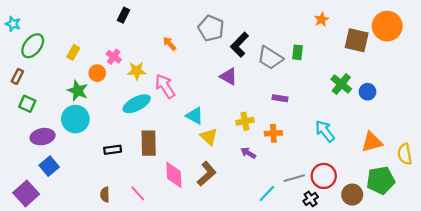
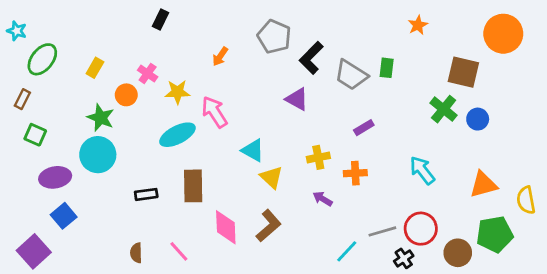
brown square: (357, 40) -> (463, 72), moved
orange arrow: (169, 44) -> (220, 56), turned -104
purple rectangle: (280, 98) -> (364, 128), turned -40

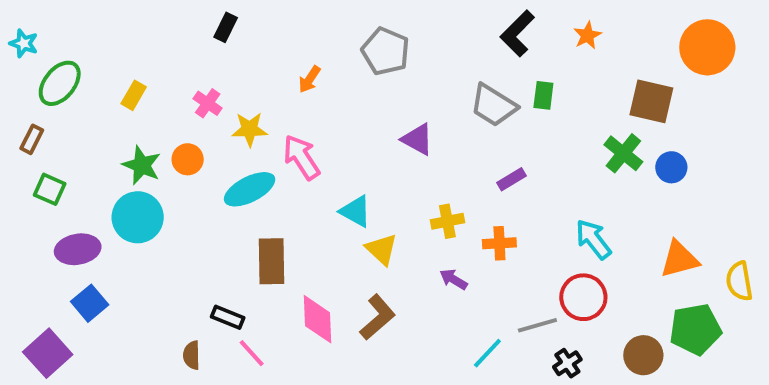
black L-shape: (311, 58) -> (517, 33), moved
orange circle: (126, 95) -> (188, 159), moved
black rectangle: (146, 194) -> (228, 317), moved, turned 30
red circle: (421, 229) -> (583, 297), moved

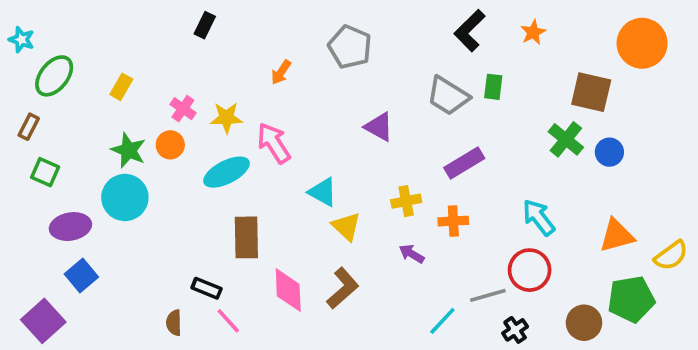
pink cross: (208, 103) -> (183, 109), moved
purple rectangle: (511, 179) -> (464, 163), size x1.5
yellow semicircle: (739, 281) -> (671, 256), turned -116

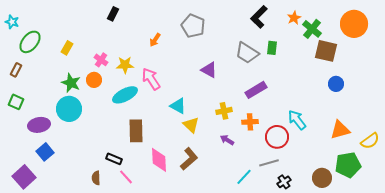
green cross: (566, 139) -> (312, 29), moved
green square: (45, 172) -> (16, 102), moved
red circle: (530, 270) -> (277, 137), moved

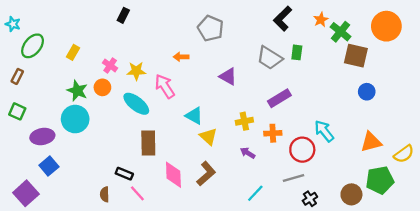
orange arrow: (155, 40) -> (181, 57), moved, turned 56
cyan ellipse: (125, 95) -> (136, 104), turned 65
cyan line: (244, 177) -> (255, 193), moved

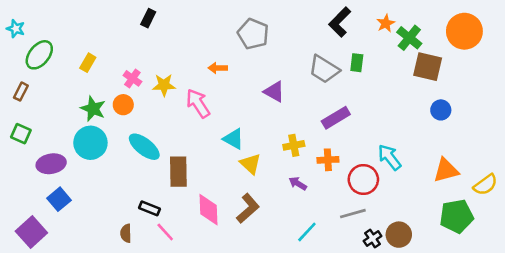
cyan ellipse: (136, 104) -> (144, 147), moved
brown circle: (351, 194) -> (399, 235), moved

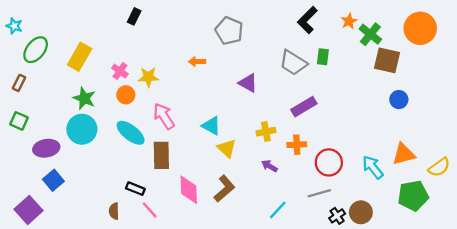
yellow rectangle: (88, 63) -> (80, 57), size x1.6
pink arrow: (198, 103) -> (164, 116), moved
orange circle: (123, 105) -> (126, 95), moved
cyan arrow: (390, 157) -> (373, 167), moved

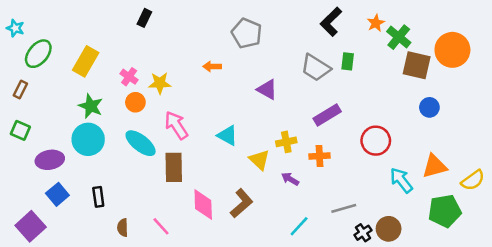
orange circle: (420, 28) -> (452, 50), moved
yellow triangle: (227, 148) -> (259, 160), moved
red circle: (329, 162) -> (376, 141), moved
black rectangle: (135, 189) -> (98, 197), moved, turned 60

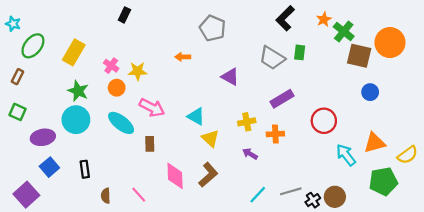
pink arrow: (176, 125) -> (152, 108), turned 150
yellow triangle: (259, 160) -> (210, 138), moved
brown rectangle: (174, 167) -> (150, 144), size x0.6
gray line: (344, 208) -> (291, 191), moved

